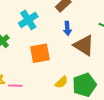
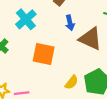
orange square: (40, 53) -> (44, 54), turned 30

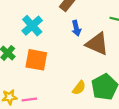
orange square: (44, 54) -> (36, 60), moved

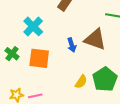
blue arrow: (76, 28) -> (72, 45), moved

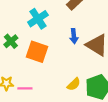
blue arrow: (72, 45) -> (74, 36), moved

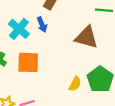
blue arrow: (74, 36) -> (42, 25), moved

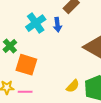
orange square: (28, 62) -> (26, 65), moved

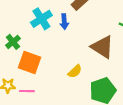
yellow semicircle: (73, 86) -> (75, 71), moved

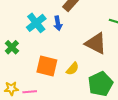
orange square: (30, 63) -> (47, 66), moved

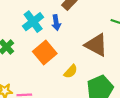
orange square: (47, 66) -> (45, 53), moved, turned 35

